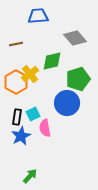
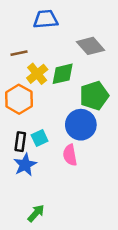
yellow cross: (30, 74) -> (37, 74), moved
pink semicircle: (45, 128) -> (70, 155), moved

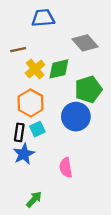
orange hexagon: (19, 99) -> (31, 103), moved
pink semicircle: (70, 155) -> (66, 168), moved

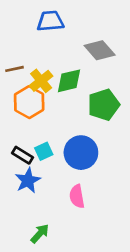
brown line: (18, 50) -> (15, 69), moved
orange hexagon: (31, 103) -> (29, 102), moved
blue circle: (76, 117) -> (81, 153), moved
black rectangle: (19, 132) -> (22, 155), turned -66

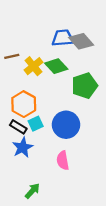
blue trapezoid: (50, 21) -> (63, 38), moved
green diamond: (69, 81) -> (56, 66), turned 60
orange hexagon: (29, 102) -> (24, 104), moved

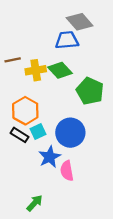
gray diamond: (81, 41) -> (80, 22), moved
yellow cross: (33, 66) -> (36, 70), turned 30
green pentagon: (84, 86) -> (90, 91), turned -30
blue star: (23, 147) -> (50, 157), moved

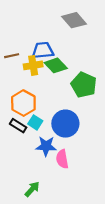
blue trapezoid: (67, 40) -> (43, 50), moved
cyan square: (38, 131) -> (35, 122), turned -32
blue star: (50, 157) -> (46, 146), turned 30

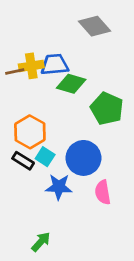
yellow cross: (33, 65) -> (31, 66), moved
green diamond: (56, 65) -> (71, 84), turned -30
pink semicircle: (62, 159) -> (103, 192), moved

